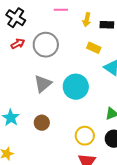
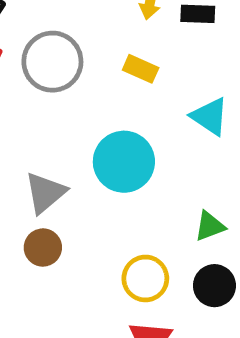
yellow rectangle: (94, 48) -> (141, 69), moved
gray triangle: (43, 84) -> (45, 193), moved

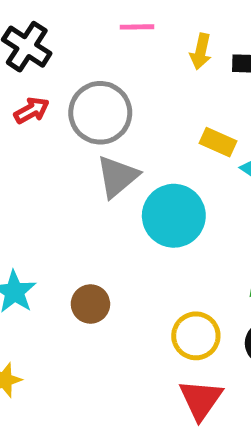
yellow rectangle: (141, 69) -> (218, 142), moved
gray triangle: (45, 193) -> (117, 177), moved

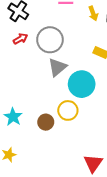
yellow arrow: (201, 51) -> (93, 13), turned -32
yellow circle: (196, 336) -> (68, 110), moved

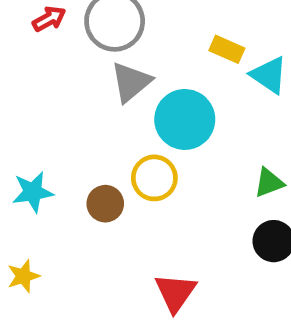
cyan star: (13, 117) -> (33, 192), turned 30
red triangle: (93, 163) -> (175, 293), moved

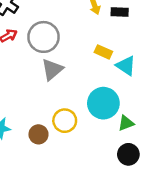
cyan circle: (185, 119) -> (103, 103), moved

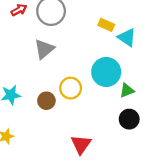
gray triangle: (52, 69) -> (44, 49), moved

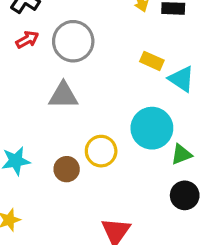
gray triangle: (44, 49) -> (63, 95), turned 40

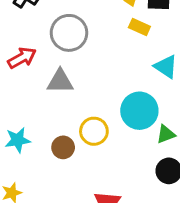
red arrow: (27, 40) -> (22, 58), moved, size x1.4
yellow rectangle: (152, 61) -> (139, 27), moved

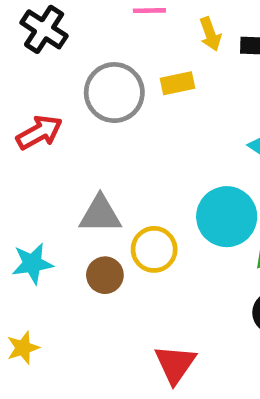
yellow rectangle: (139, 27) -> (178, 83), moved, turned -36
gray triangle: (60, 81) -> (100, 214), moved

